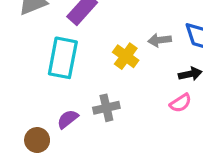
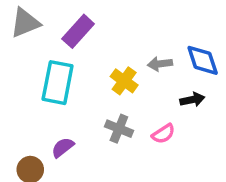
pink semicircle: (181, 103) -> (163, 134), moved
gray cross: (106, 108) -> (119, 129), moved, turned 35

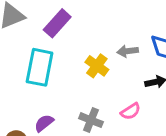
gray cross: (119, 129) -> (91, 120), moved

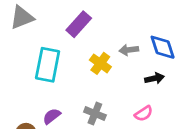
purple rectangle: (57, 23) -> (79, 24), moved
pink semicircle: (131, 111) -> (144, 113), moved

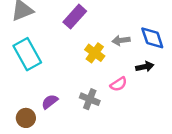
cyan rectangle: (48, 65) -> (27, 54), moved, turned -40
pink semicircle: (144, 113) -> (119, 84), moved

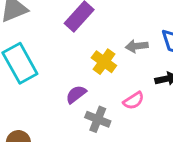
purple semicircle: (50, 102) -> (76, 94), moved

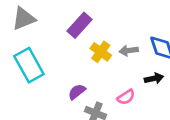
yellow cross: (104, 62) -> (101, 52), moved

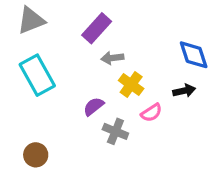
gray arrow: (129, 51) -> (112, 58), moved
yellow cross: (101, 52) -> (131, 84), moved

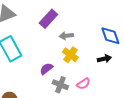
gray arrow: (112, 58) -> (66, 36), moved
pink semicircle: (151, 113) -> (83, 84), moved

